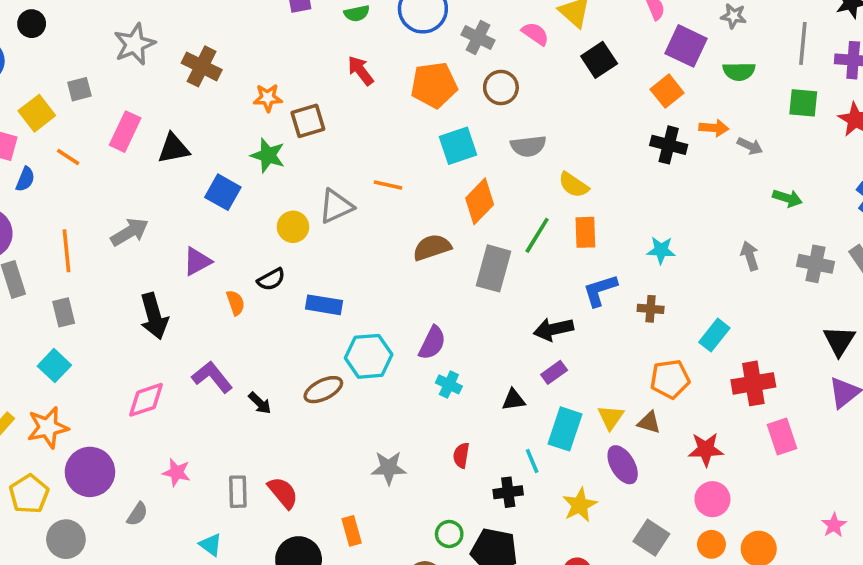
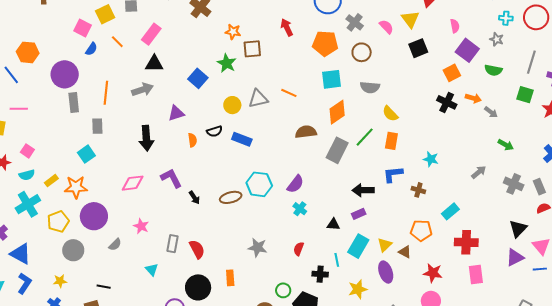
black triangle: (174, 148) -> (154, 64), moved
gray arrow: (750, 256) -> (479, 172), turned 56
blue rectangle: (324, 305) -> (242, 139), moved

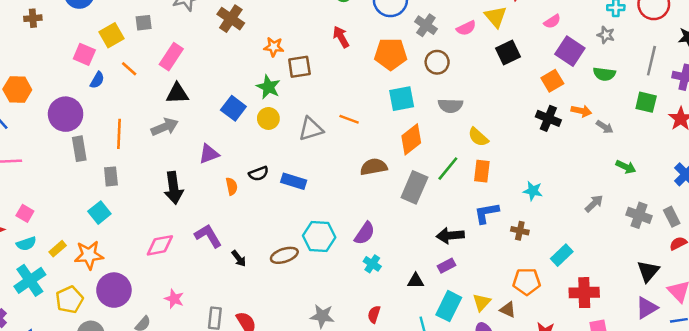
pink semicircle: (455, 26) -> (552, 21), turned 72
pink semicircle: (386, 27) -> (466, 28), turned 112
yellow circle: (232, 105) -> (268, 118), moved

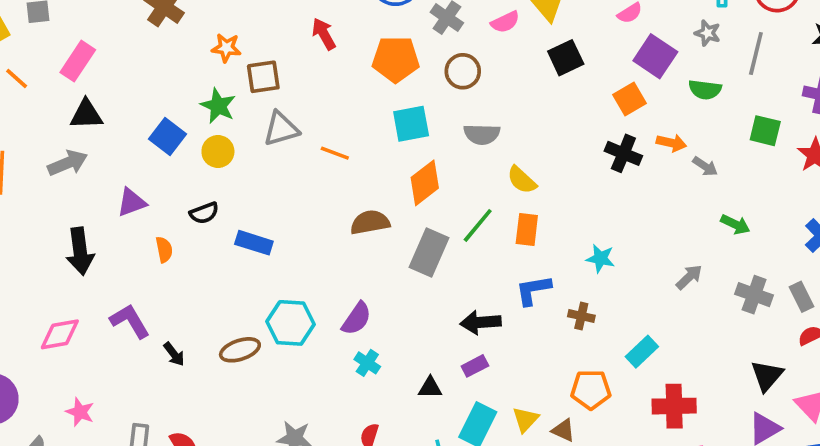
gray line: (651, 61) -> (756, 54), moved
gray triangle: (311, 129) -> (281, 129), moved
black semicircle: (259, 174) -> (204, 213), moved

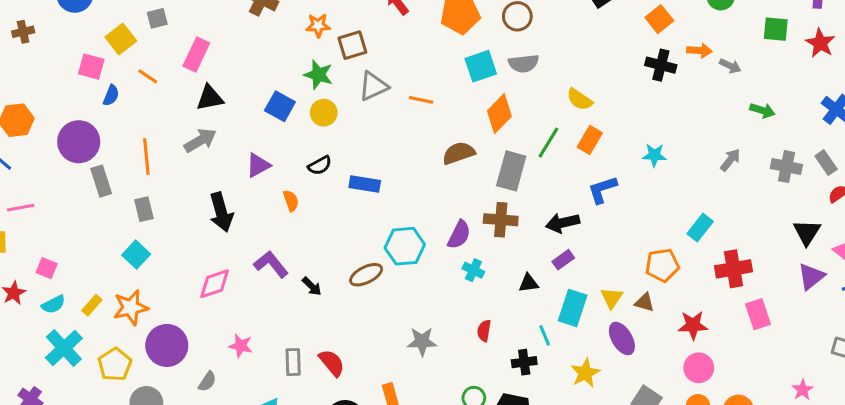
gray semicircle: (482, 134) -> (524, 63), moved
orange rectangle: (527, 229) -> (590, 140), turned 32
brown cross: (581, 316) -> (501, 220), moved, size x1.5

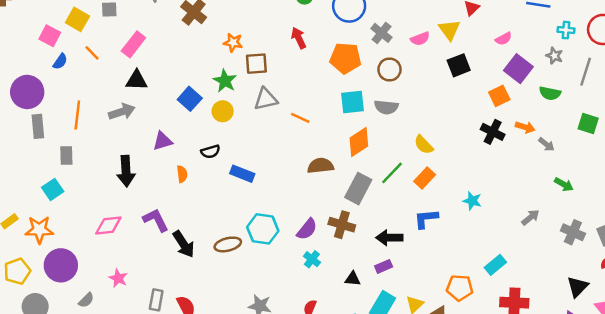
yellow square: (121, 39) -> (77, 19), turned -35
black arrow: (312, 286) -> (184, 244), size x1.6

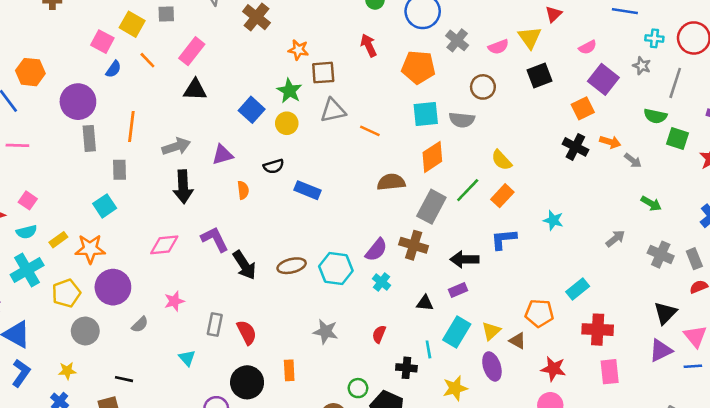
brown circle: (389, 69) -> (483, 87), moved
green semicircle: (550, 93) -> (655, 116), moved
gray arrow: (122, 112) -> (176, 146), moved
cyan hexagon: (263, 229) -> (336, 269), moved
pink star: (118, 278) -> (174, 301), turned 30

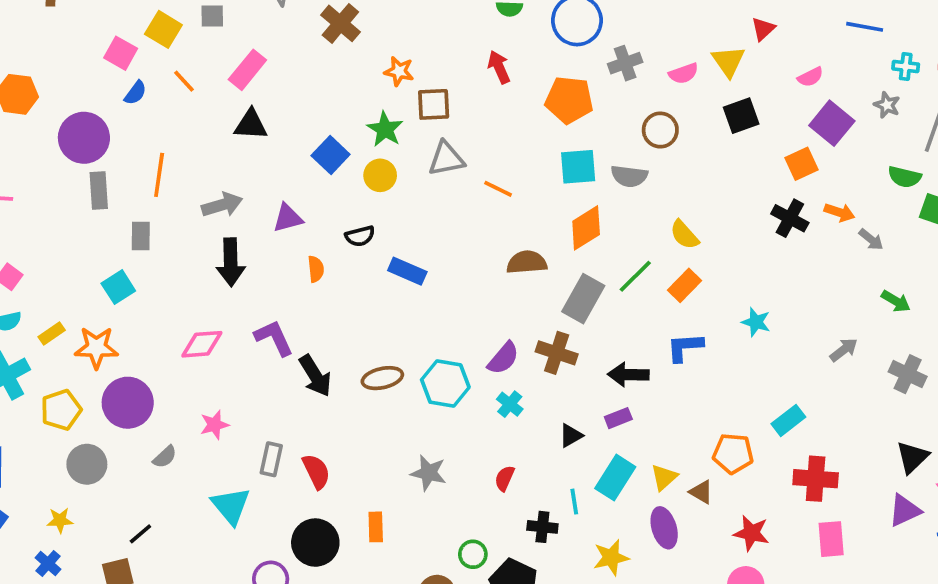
gray cross: (457, 40) -> (625, 63), turned 30
black triangle: (425, 303) -> (571, 436), turned -36
cyan triangle: (187, 358) -> (231, 506), size x1.6
black line: (124, 379) -> (140, 534), turned -54

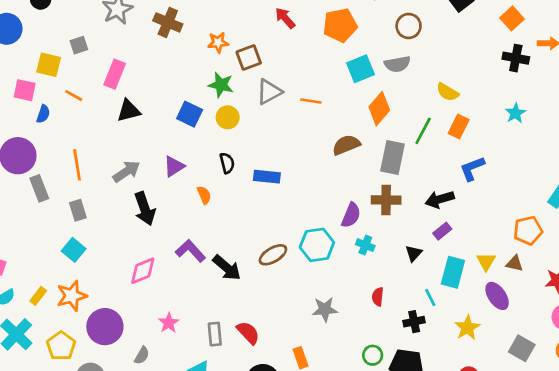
black semicircle: (360, 236) -> (227, 163), turned -72
cyan star: (756, 322) -> (515, 113), moved, turned -30

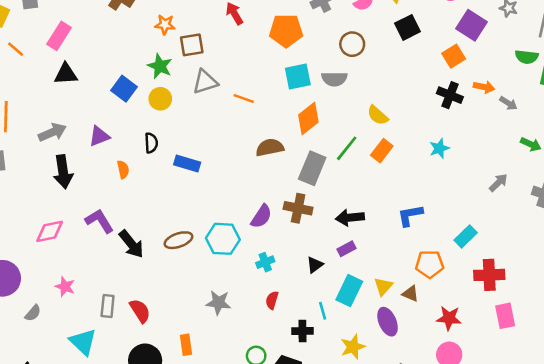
blue L-shape: (472, 169) -> (410, 215), moved
cyan cross: (365, 245) -> (265, 262), moved, turned 36
pink star: (169, 323) -> (65, 287), turned -30

